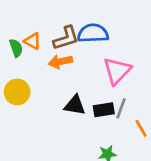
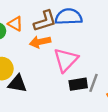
pink triangle: (117, 71) -> (66, 60), moved
black triangle: (75, 105) -> (17, 84), moved

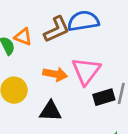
orange arrow: (40, 42) -> (55, 74), moved, turned -150
black triangle: (17, 84) -> (50, 111), moved

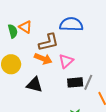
brown L-shape: (57, 29) -> (49, 42), moved
pink triangle: (86, 71) -> (66, 61), size x0.7

